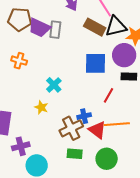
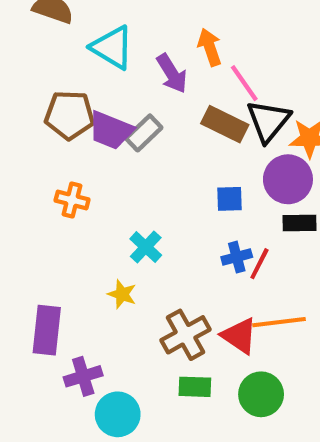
black triangle: (116, 26) -> (268, 121), turned -35
gray rectangle: (55, 30) -> (144, 133), turned 42
blue square: (95, 63) -> (230, 199), size x0.6
blue cross: (84, 116) -> (237, 257), moved

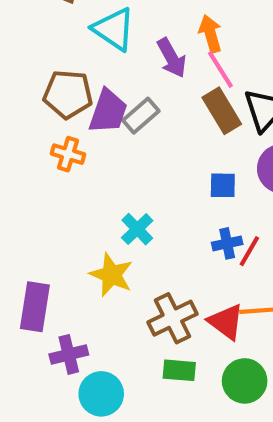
pink line: (244, 83) -> (220, 69), moved
brown rectangle: (225, 124) -> (222, 111), turned 30
purple trapezoid: (111, 130) -> (108, 111), turned -96
orange cross: (72, 200) -> (68, 154), moved
yellow star: (122, 294) -> (111, 275), size x1.5

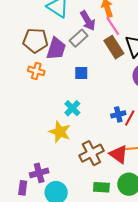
gray rectangle: (141, 116) -> (79, 38), moved
blue square: (223, 185) -> (81, 73), moved
purple rectangle: (35, 307) -> (23, 188), moved, size x0.6
green rectangle: (179, 370) -> (101, 187), moved

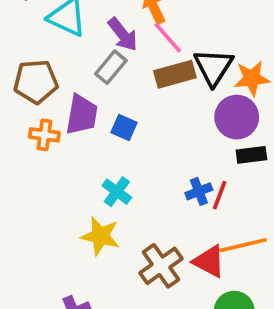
brown rectangle: (114, 47) -> (175, 74), turned -65
purple trapezoid: (56, 49) -> (82, 115), moved
blue square: (81, 73) -> (124, 128), turned 32

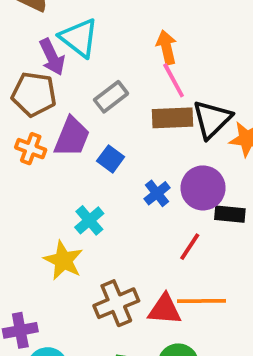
purple arrow: (123, 34) -> (52, 57), moved
purple circle: (237, 117) -> (203, 188), moved
blue cross: (199, 191) -> (157, 193), moved, turned -30
red triangle: (209, 261) -> (165, 309), turned -36

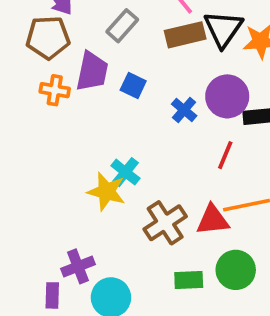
cyan cross: (89, 220) -> (125, 172), moved

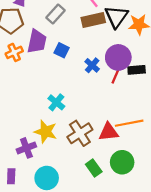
orange cross: (55, 90) -> (14, 52), turned -35
red line: (225, 155) -> (116, 75), moved
yellow star: (106, 191) -> (46, 132), moved
purple cross: (78, 266) -> (26, 148), moved
green rectangle: (189, 280) -> (94, 168), turned 56

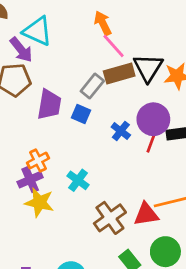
gray rectangle: (55, 14) -> (92, 86), moved
orange cross: (14, 52) -> (38, 160), moved
yellow star: (46, 132) -> (39, 203), moved
purple cross: (26, 148) -> (30, 180), moved

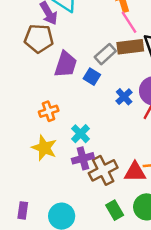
purple cross: (30, 180) -> (83, 158), moved

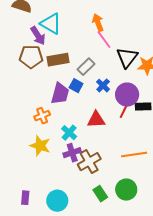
brown rectangle: (130, 47) -> (58, 60), moved
purple trapezoid: (66, 64) -> (60, 94), moved
blue cross: (124, 97) -> (103, 86), moved
red triangle: (135, 172) -> (96, 120), moved

